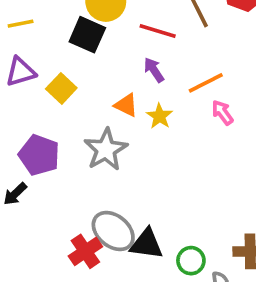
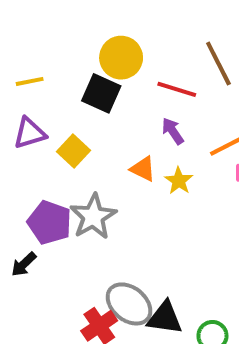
gray star: (106, 150) -> (93, 217), moved

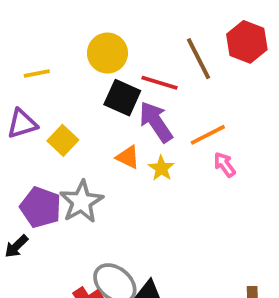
yellow line: (30, 81) -> (37, 73), moved
black square: (101, 93) -> (122, 98), moved
purple arrow: (173, 131) -> (156, 122), size x1.6

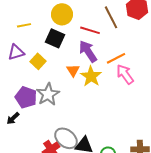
black square: (122, 98) -> (55, 38), moved
orange triangle: (128, 157) -> (73, 70), turned 32
pink arrow: (225, 165) -> (125, 74), size x1.5
yellow star: (161, 168) -> (91, 76), size x1.5

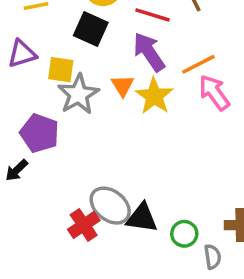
yellow square: (38, 61) -> (61, 70), turned -35
gray star: (48, 94) -> (78, 94), moved

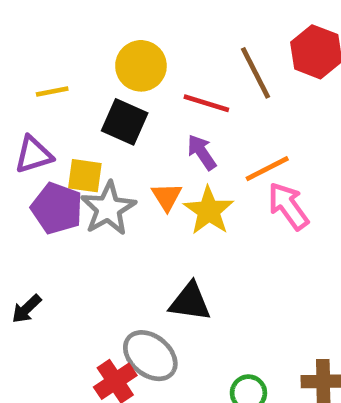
purple arrow: (149, 52) -> (202, 152), size x0.7
purple pentagon: (40, 133) -> (57, 208), moved
black triangle: (142, 218) -> (190, 302), moved

